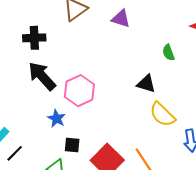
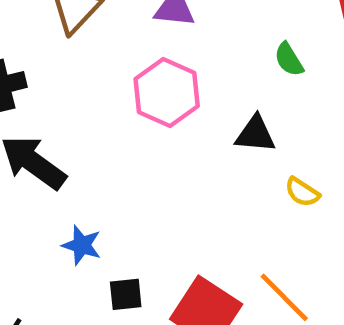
pink hexagon: (79, 91) -> (167, 93), moved
yellow semicircle: (162, 114) -> (302, 192), size x0.6

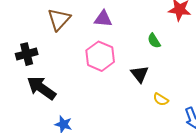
black triangle: (255, 134) -> (140, 74), turned 48

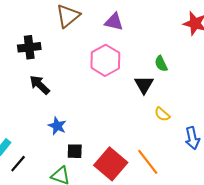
green semicircle: (154, 41) -> (161, 64), moved
black arrow: (41, 88) -> (40, 85), size x0.7

